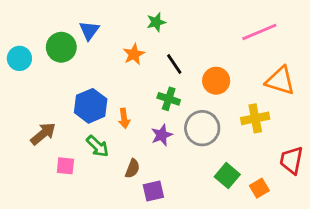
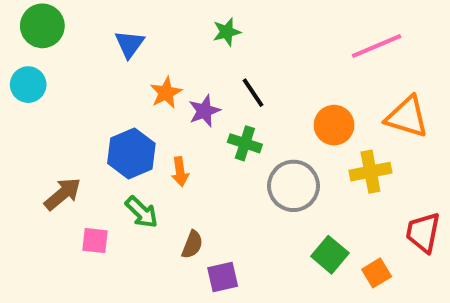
green circle: (61, 47) -> (42, 26), moved
orange star: (134, 54) -> (166, 93), moved
orange circle: (216, 81) -> (334, 125), moved
purple star: (162, 135) -> (204, 111), moved

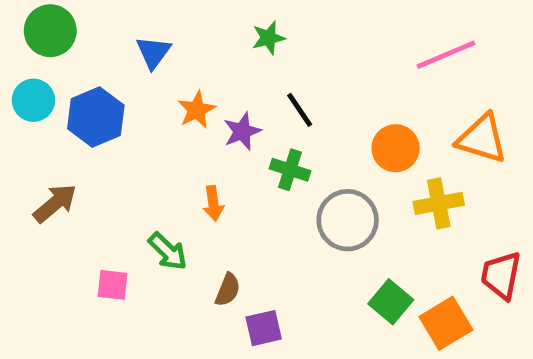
blue hexagon: (131, 153) -> (96, 117), moved
brown arrow: (63, 194) -> (55, 203), moved
orange square: (377, 273) -> (446, 323), size x1.5

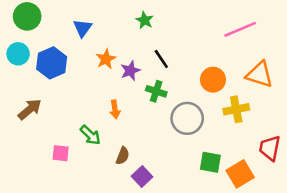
green star: (268, 38) -> (145, 20), turned -30
green square: (391, 302) -> (210, 162), turned -30
purple square: (264, 328) -> (142, 176), turned -30

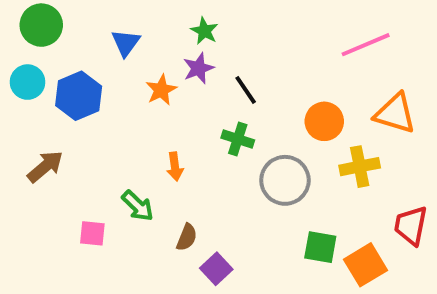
green star: (145, 20) -> (204, 31), moved
purple star: (130, 71) -> (198, 68), moved

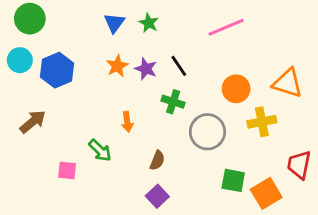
blue triangle: (126, 43) -> (114, 23), moved
pink line: (366, 45) -> (226, 27), moved
purple star: (198, 68) -> (146, 69), moved, turned -30
brown semicircle: (187, 237) -> (157, 160), moved

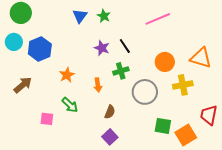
orange star: (117, 66) -> (67, 75), moved
green cross: (173, 102) -> (121, 71), turned -35
orange arrow: (127, 122) -> (98, 85), moved

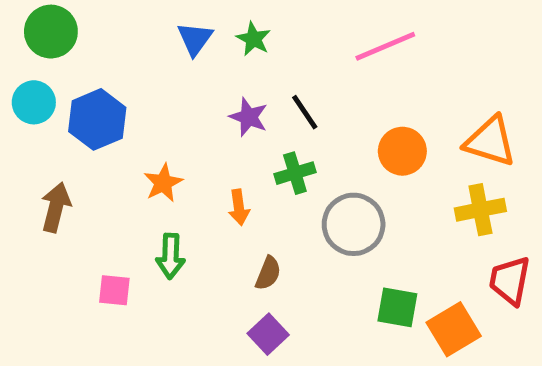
brown arrow: (23, 85) -> (56, 207), turned -36
yellow cross: (183, 85) -> (480, 210), moved
green arrow: (70, 105) -> (170, 256), turned 48

